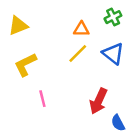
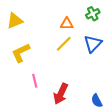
blue triangle: (113, 54) -> (93, 44), turned 36
red arrow: (98, 101) -> (61, 94), moved

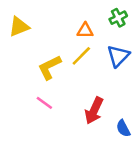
yellow L-shape: (21, 53) -> (49, 67), moved
pink line: (35, 81) -> (44, 103), turned -40
red arrow: (61, 94) -> (94, 111), moved

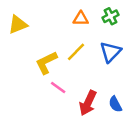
orange triangle: (85, 30) -> (81, 19), moved
pink line: (44, 103) -> (58, 88), moved
blue semicircle: (123, 128) -> (115, 104), moved

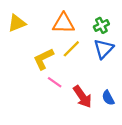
green cross: (110, 16) -> (101, 25), moved
orange triangle: (81, 19) -> (64, 23), moved, size x1.5
red arrow: (88, 103) -> (82, 97), turned -60

